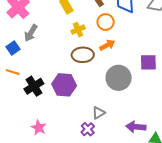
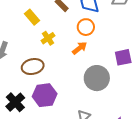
orange circle: (106, 22) -> (86, 27), moved
brown ellipse: (83, 55) -> (33, 67), moved

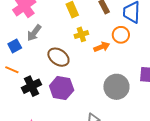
orange arrow: (80, 48) -> (102, 47), moved
brown ellipse: (33, 67) -> (58, 57), turned 30

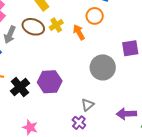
orange arrow: (102, 47) -> (79, 32), turned -84
brown ellipse: (58, 57) -> (33, 27), moved

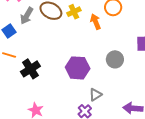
gray circle: (103, 67) -> (115, 59), size x0.7
purple hexagon: (50, 82) -> (78, 68), moved

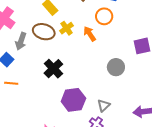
purple hexagon: (78, 68) -> (73, 100), moved
black cross: (30, 69) -> (53, 69), moved

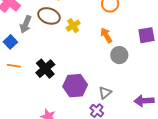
yellow cross: (66, 28) -> (73, 26), moved
orange arrow: (90, 34) -> (106, 35), moved
black cross: (53, 69) -> (45, 69), moved

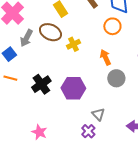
purple hexagon: (75, 86) -> (73, 88), moved
gray triangle: (105, 93) -> (98, 114), turned -40

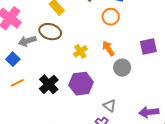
gray arrow: (26, 38) -> (27, 41), turned 54
yellow cross: (73, 44) -> (80, 51), moved
orange line: (10, 78) -> (17, 83), turned -32

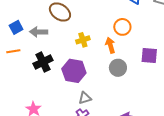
orange circle: (111, 17) -> (122, 27), moved
gray arrow: (27, 41) -> (39, 32), moved
gray triangle: (110, 106) -> (85, 98), moved, turned 48

